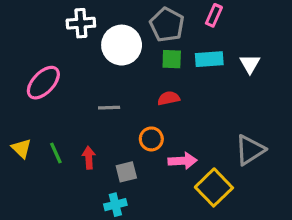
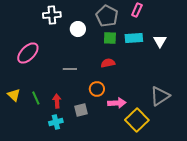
white circle: (122, 45) -> (78, 29), size x0.6
cyan cross: (115, 205) -> (56, 122), moved

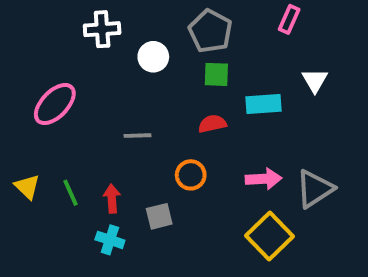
pink rectangle: (137, 10) -> (289, 19), moved
cyan rectangle: (134, 38) -> (264, 104), moved
pink arrow: (117, 103) -> (264, 179), moved
cyan cross: (56, 122) -> (110, 240), turned 32

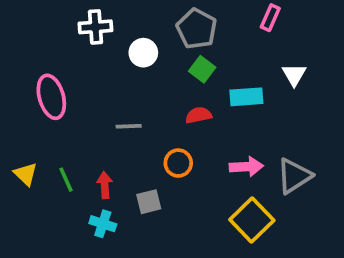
green square: (216, 74) -> (202, 69), turned 35
pink ellipse: (55, 104) -> (51, 97), turned -60

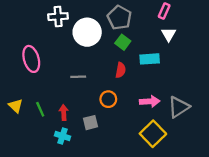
white circle: (143, 53) -> (87, 32), size x1.6
white triangle: (294, 75) -> (169, 34), moved
red semicircle: (198, 115) -> (121, 70), turned 112

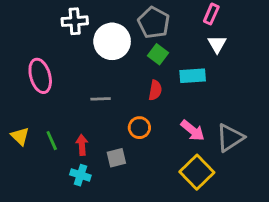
pink arrow: (150, 101) -> (193, 130), turned 42

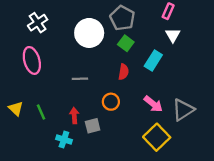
white cross: (75, 21) -> (38, 23), moved, turned -30
cyan rectangle: (193, 76) -> (153, 60), turned -54
red arrow: (82, 145) -> (74, 115), moved

